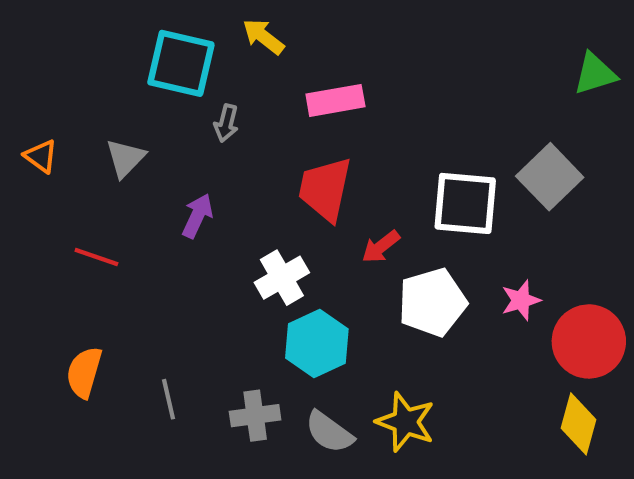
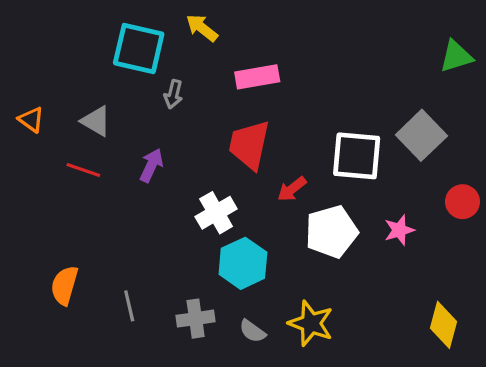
gray triangle: (125, 158) -> (96, 121), turned -44
red line: (96, 257) -> (83, 170), moved
red circle: (589, 341) -> (462, 202), moved, size x0.6
gray semicircle: (329, 432) -> (252, 331), size x0.7

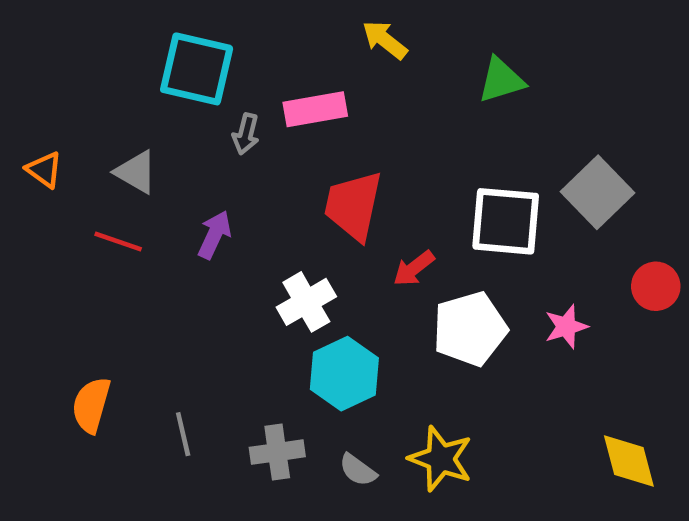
yellow arrow: (202, 28) -> (385, 40), moved
green triangle: (456, 56) -> (501, 80), moved
pink rectangle: (257, 77) -> (315, 109), moved
yellow diamond: (444, 325) -> (629, 461), turned -30

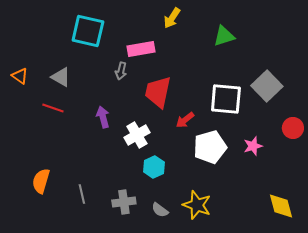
yellow arrow: (385, 40) -> (172, 18), turned -95
gray arrow: (246, 134) -> (121, 71), moved
purple arrow: (214, 235) -> (103, 117), moved, turned -40
cyan hexagon: (344, 374) -> (154, 167), size x0.7

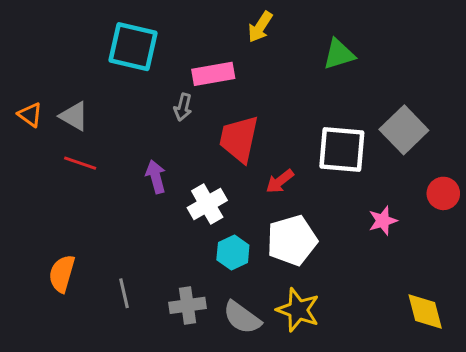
gray triangle: (61, 77) -> (74, 116), moved
white pentagon: (210, 147) -> (292, 240), moved
gray semicircle: (160, 210) -> (242, 318), size x1.5

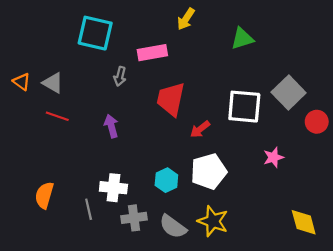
gray arrow: (183, 107) -> (120, 76), moved
red circle: (443, 193) -> (317, 122), moved
white cross: (207, 204) -> (113, 188), moved, turned 36

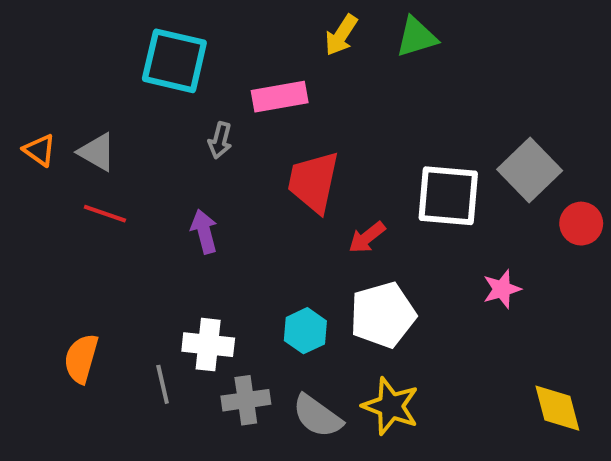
green triangle: (242, 38) -> (417, 37), moved

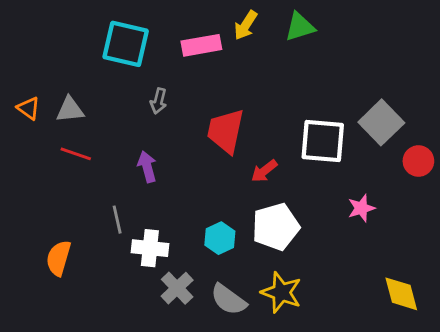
pink rectangle: (280, 97) -> (201, 45), moved
gray triangle: (97, 152) -> (70, 110), turned -36
gray line: (163, 384) -> (117, 220), moved
gray cross: (246, 400) -> (177, 288), turned -36

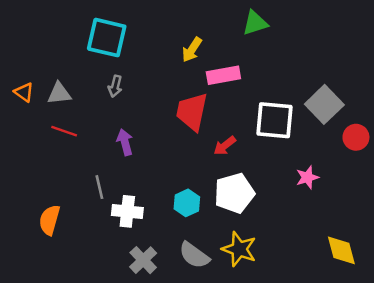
yellow arrow: (246, 25) -> (192, 50), moved
pink rectangle: (201, 45) -> (223, 75), moved
gray arrow: (159, 101) -> (115, 86), moved
gray cross: (177, 288) -> (143, 260), moved

